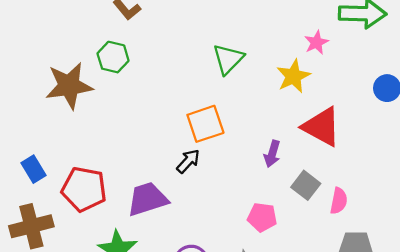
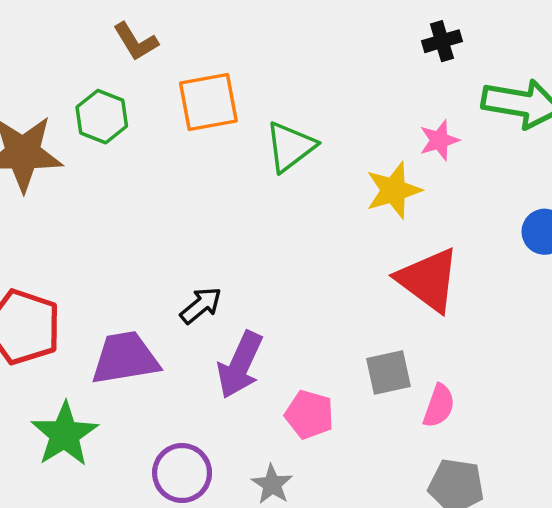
orange square: (205, 124) -> (208, 102), moved
purple arrow: (272, 154) -> (240, 365), moved, size x1.5
gray square: (306, 185) -> (388, 373), turned 32

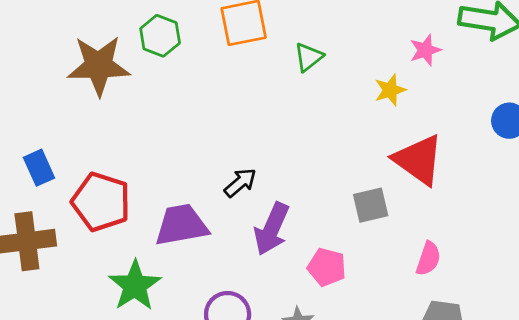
green triangle: (290, 147) -> (309, 57), size x0.7
yellow star: (394, 190) -> (390, 90), size x0.7
gray square: (388, 373) -> (371, 205), moved

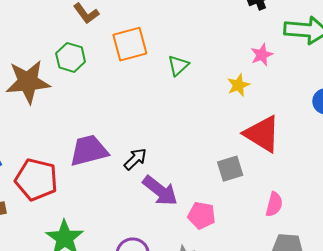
purple trapezoid: (181, 225) -> (89, 151), moved
purple arrow: (272, 229) -> (160, 191), turned -72

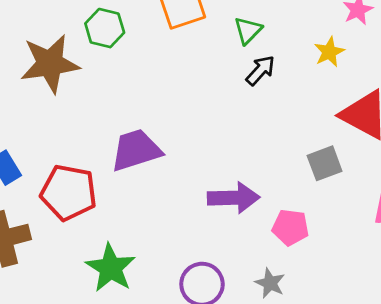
black arrow: (135, 159) -> (260, 70), moved
purple arrow: (160, 191) -> (234, 198), turned -36

